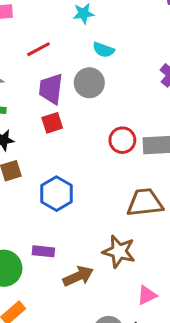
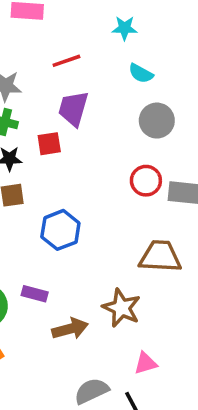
gray circle: (89, 83) -> (157, 121), moved
red square: (52, 123) -> (49, 144), moved

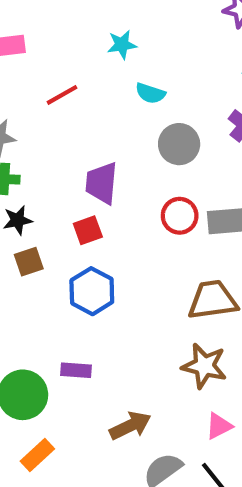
purple trapezoid: (73, 109) -> (102, 183), moved
red square: (49, 144) -> (88, 230), moved
brown star: (121, 308) -> (204, 366), moved
brown arrow: (70, 329) -> (130, 426), moved

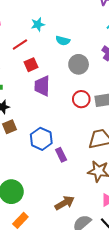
cyan star: (122, 45) -> (38, 24), moved
red square: (88, 230) -> (31, 65), moved
purple rectangle: (76, 370) -> (61, 155), moved, turned 64

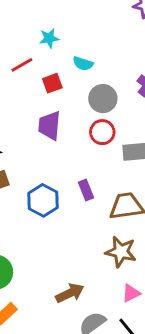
red square: (31, 65) -> (52, 83), moved
red circle: (81, 99) -> (102, 132), moved
purple rectangle: (61, 155) -> (86, 190), moved

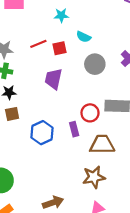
red line: (22, 65) -> (38, 44), moved
red circle: (102, 132) -> (90, 113), moved
brown star: (121, 252) -> (94, 177), turned -30

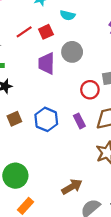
gray circle: (95, 64) -> (72, 52), moved
brown square: (12, 114) -> (14, 119), moved
purple rectangle: (74, 129) -> (79, 121), moved

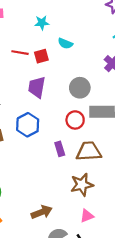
red line: (24, 32) -> (20, 53), turned 35
gray circle: (72, 52) -> (80, 88), moved
blue hexagon: (46, 119) -> (28, 125), moved

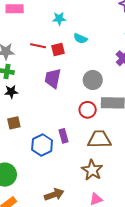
blue hexagon: (28, 125) -> (42, 145), moved
purple rectangle: (60, 149) -> (63, 136), moved
brown star: (82, 185) -> (92, 170), turned -30

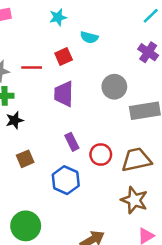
red line: (38, 46) -> (32, 68), moved
red circle: (88, 110) -> (101, 155), moved
purple rectangle: (63, 136) -> (72, 142), moved

